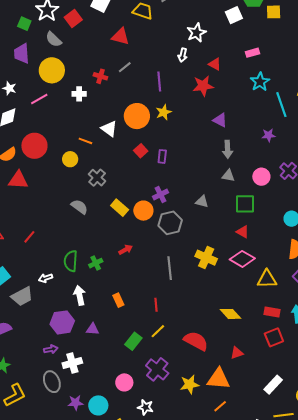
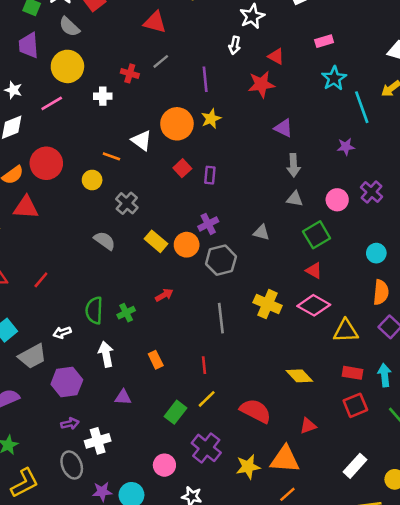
green square: (245, 204) -> (317, 235), turned -30
purple hexagon: (62, 322) -> (67, 382), moved

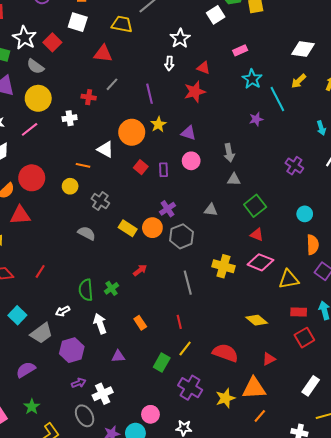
purple triangle: (283, 128) -> (188, 133), moved
purple star: (346, 147) -> (256, 119), moved
pink circle: (337, 200) -> (191, 161), moved
pink circle: (164, 465) -> (150, 414), moved

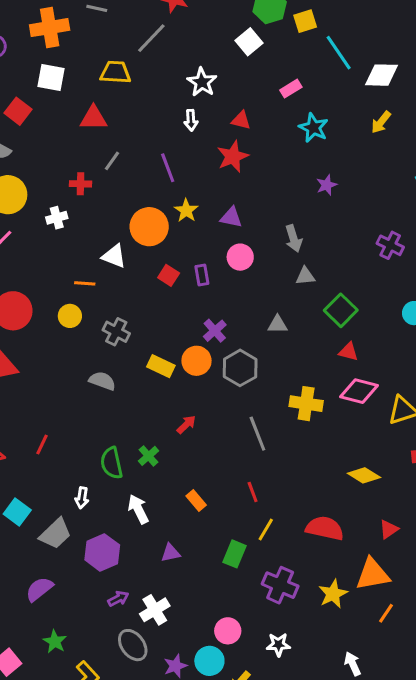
cyan line: (277, 99) -> (339, 53), moved
white arrow: (63, 311) -> (82, 498), turned -48

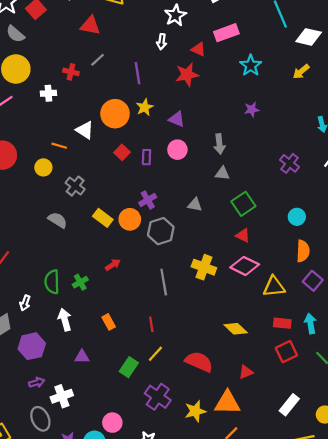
pink rectangle: (291, 89) -> (226, 33), moved, size x1.5

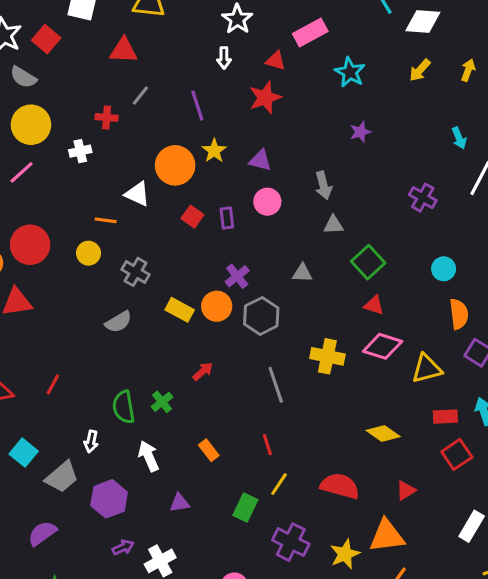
gray semicircle: (58, 220) -> (119, 322), turned 126

